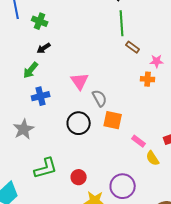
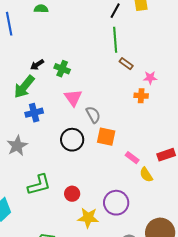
green cross: (40, 21) -> (62, 69), moved
green arrow: (31, 70) -> (24, 87), size x1.4

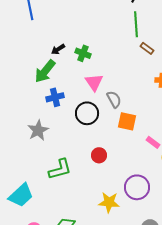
black circle: (72, 140) -> (87, 113), moved
red circle: (72, 194) -> (99, 155), moved

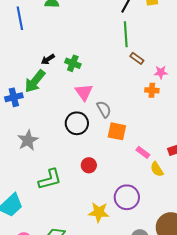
blue cross: (55, 97) -> (14, 97), moved

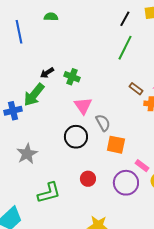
green line: (126, 34) -> (125, 48), turned 30
brown rectangle: (137, 58) -> (136, 89), moved
purple circle: (127, 197) -> (126, 183), moved

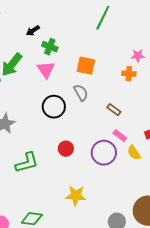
black arrow: (47, 73) -> (33, 31), moved
brown rectangle: (136, 89) -> (114, 110), moved
pink triangle: (83, 106) -> (46, 70), moved
orange square: (116, 145) -> (86, 66), moved

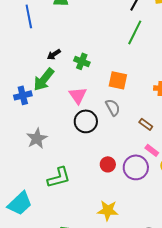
black arrow: (33, 31) -> (54, 54), moved
pink triangle: (46, 70) -> (78, 95), moved
red circle: (66, 149) -> (108, 164), moved

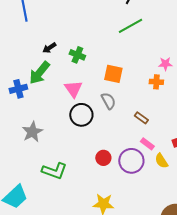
green line: (135, 32) -> (130, 26), turned 35
green L-shape: (59, 177) -> (54, 171), turned 35

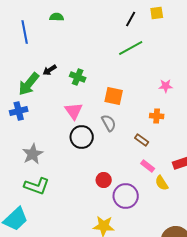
green arrow: (39, 73) -> (29, 84), moved
orange cross: (156, 82) -> (157, 116), moved
purple circle: (131, 161) -> (126, 196), moved
green L-shape: (54, 171) -> (37, 186), moved

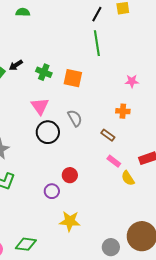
green line: (131, 48) -> (97, 43), turned -70
orange square: (114, 96) -> (73, 78), moved
purple circle: (126, 196) -> (52, 191), moved, size x0.6

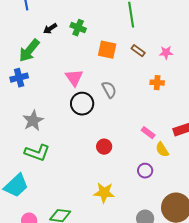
black arrow: (16, 65) -> (50, 29), moved
green cross: (44, 72) -> (78, 28), moved
brown rectangle: (108, 135) -> (138, 51), moved
purple circle: (52, 191) -> (145, 171), moved

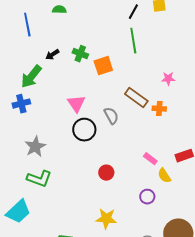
orange square: (107, 50) -> (103, 66), moved, turned -30
brown rectangle: (138, 51) -> (136, 98), moved, size x1.6

